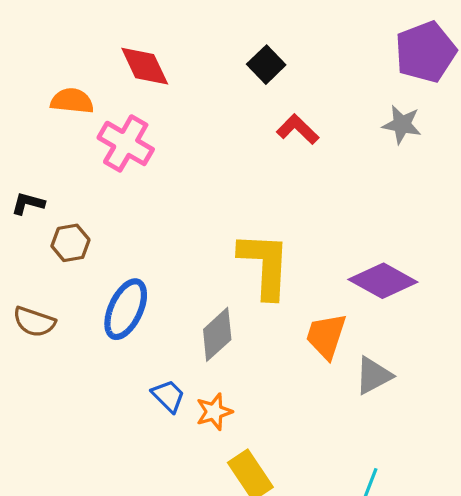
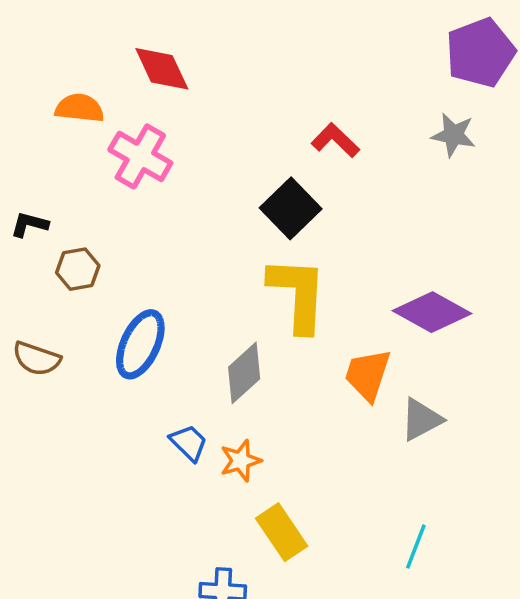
black square: (266, 65) -> (291, 208), moved, size x1.4

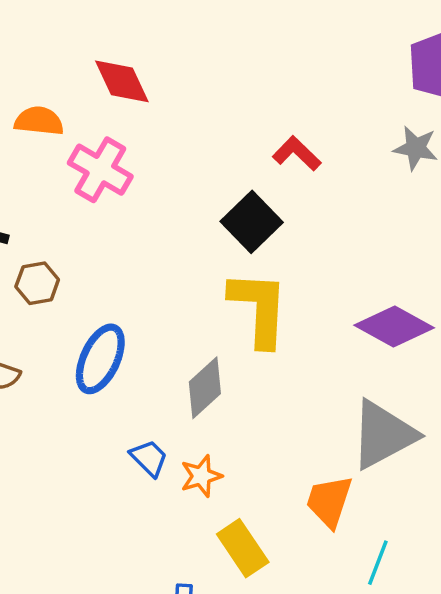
orange trapezoid: (368, 375) -> (329, 501), moved
gray triangle: (421, 419) -> (383, 435), size x1.6

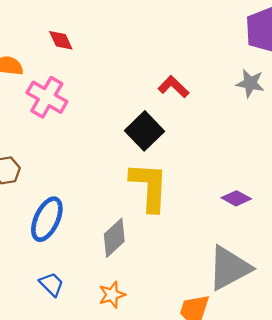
red diamond: (122, 81) -> (61, 40), size x0.7
purple diamond: (394, 326) -> (236, 198), size x0.6
blue trapezoid: (149, 458) -> (52, 284), moved

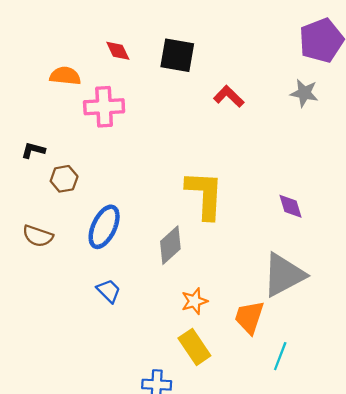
pink cross: (47, 97) -> (104, 107), turned -33
black square: (144, 131) -> (177, 55), moved, turned -36
purple diamond: (236, 198) -> (291, 206), turned 44
orange star: (112, 295) -> (194, 301), moved

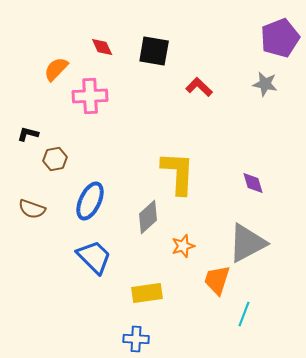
orange semicircle: (65, 76) -> (56, 69), turned -52
blue trapezoid: (109, 291) -> (94, 257), size x1.6
orange star: (194, 301) -> (183, 246), moved
yellow rectangle: (194, 347) -> (147, 293), moved, turned -64

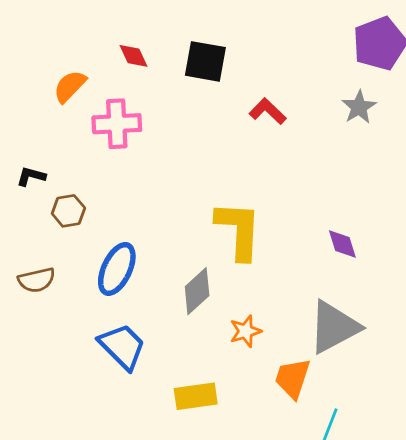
gray star: (265, 84) -> (359, 107), turned 30
brown semicircle: (32, 209) -> (37, 280), turned -32

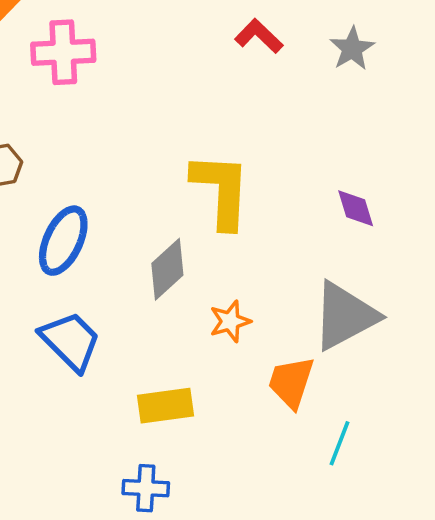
gray star: (359, 107) -> (352, 49), moved

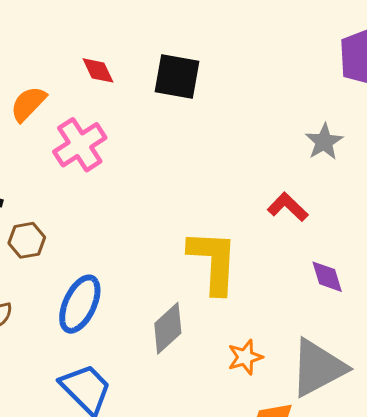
red L-shape: (259, 36) -> (288, 207), moved
pink cross: (63, 52) -> (80, 145), turned -30
orange star: (230, 321) -> (245, 357), moved

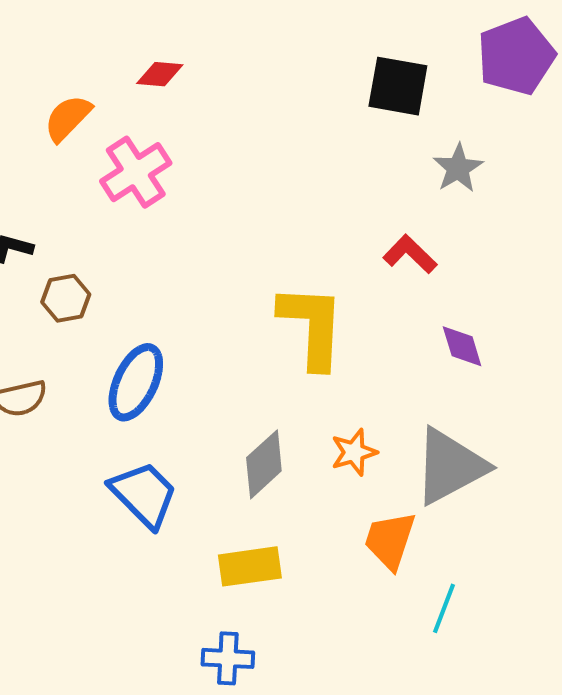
red diamond: (98, 70) -> (160, 74), turned -60
black square: (177, 76) -> (398, 86), moved
gray diamond: (168, 328) -> (264, 464), moved

